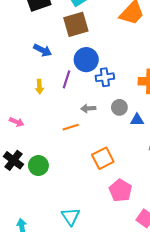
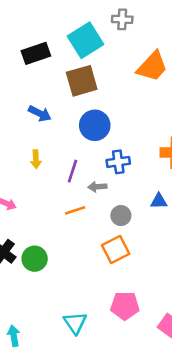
blue cross: (105, 77) -> (118, 162), moved
purple line: (66, 79) -> (73, 171), moved
gray circle: (119, 107) -> (121, 216), moved
pink pentagon: (120, 190) -> (125, 306), moved, turned -30

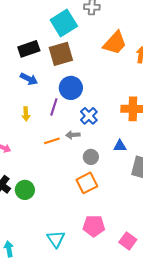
black rectangle: (36, 53) -> (29, 49), moved
blue cross: (118, 162) -> (89, 116), turned -36
purple line: (73, 171) -> (54, 107), moved
orange line: (75, 210) -> (52, 141), moved

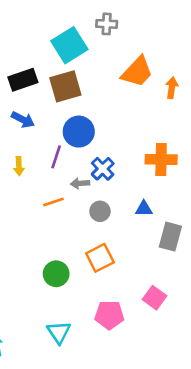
gray arrow: (73, 135) -> (80, 183), moved
gray circle: (91, 157) -> (100, 211), moved
green circle: (25, 190) -> (56, 274), moved
pink square: (128, 241) -> (154, 298), moved

